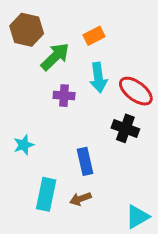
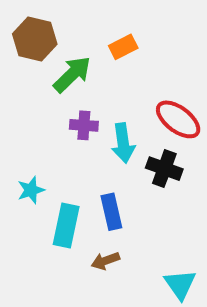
cyan arrow: (98, 78) -> (123, 143), moved
cyan rectangle: (46, 194) -> (66, 225), moved
cyan triangle: (137, 217) -> (180, 284), turned -35

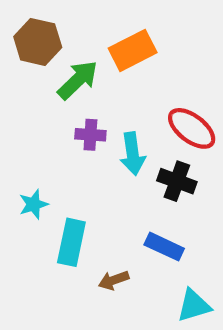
orange rectangle: (123, 47) -> (133, 50), size x1.5
blue rectangle: (111, 212) -> (164, 247), moved, turned -52
cyan triangle: (180, 284) -> (194, 306), turned 48

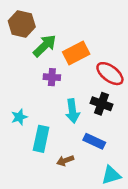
orange rectangle: (133, 50) -> (76, 53), moved
cyan arrow: (133, 154) -> (72, 111), moved

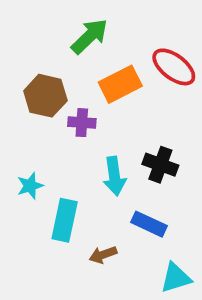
brown hexagon: (22, 24) -> (45, 96), moved
green arrow: (45, 46) -> (90, 36), moved
red ellipse: (110, 74) -> (174, 67), moved

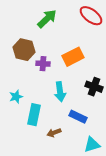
red ellipse: (174, 67) -> (91, 16), moved
orange rectangle: (120, 84) -> (73, 57), moved
black cross: (160, 165) -> (94, 87), moved

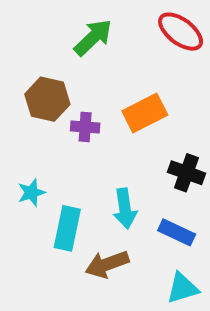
cyan arrow: (60, 92) -> (125, 209), moved
blue rectangle: (78, 117) -> (177, 232), moved
brown arrow: (54, 133) -> (107, 264), size x1.5

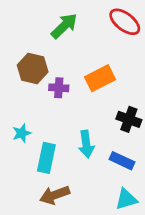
brown arrow: (107, 264) -> (55, 195), moved

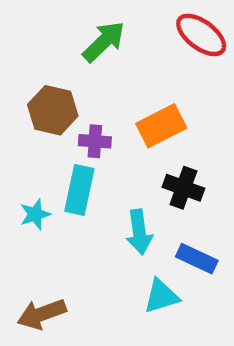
black cross: (129, 119) -> (183, 188), moved
cyan rectangle: (46, 158) -> (79, 190), moved
brown arrow: (55, 195) -> (42, 314), moved
cyan triangle: (126, 199) -> (161, 296), moved

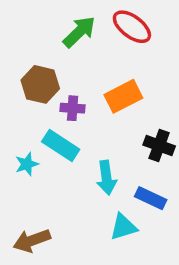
red ellipse: (201, 35) -> (132, 27), moved
black cross: (183, 188) -> (159, 145), moved
cyan rectangle: (79, 190) -> (61, 145), turned -69

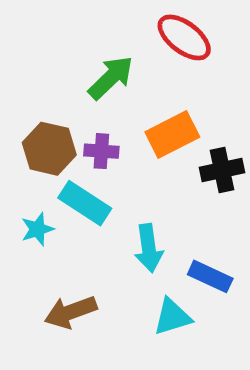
green arrow: (79, 32) -> (111, 78), moved
brown hexagon: (40, 84) -> (49, 149), moved
black cross: (159, 145) -> (222, 170), moved, turned -32
brown arrow: (32, 241) -> (71, 312), moved

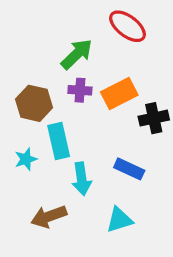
purple cross: (101, 151) -> (80, 90), moved
cyan rectangle: (85, 203) -> (59, 141), turned 44
cyan arrow: (149, 248) -> (82, 179), moved
blue rectangle: (210, 276) -> (129, 169), moved

